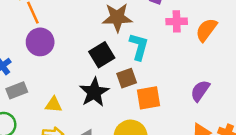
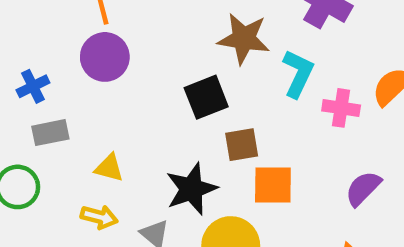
pink cross: (177, 21) -> (341, 108), moved
cyan L-shape: (139, 47) -> (298, 74), moved
black star: (94, 92) -> (191, 189), moved

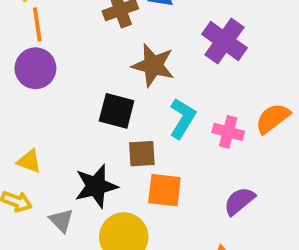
cyan L-shape: (298, 74) -> (182, 118), moved
black square: (206, 97) -> (117, 111), turned 30

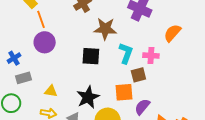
orange semicircle: (273, 118) -> (172, 33), moved
brown square: (142, 154) -> (138, 75), moved
purple semicircle: (239, 201) -> (142, 107), moved

